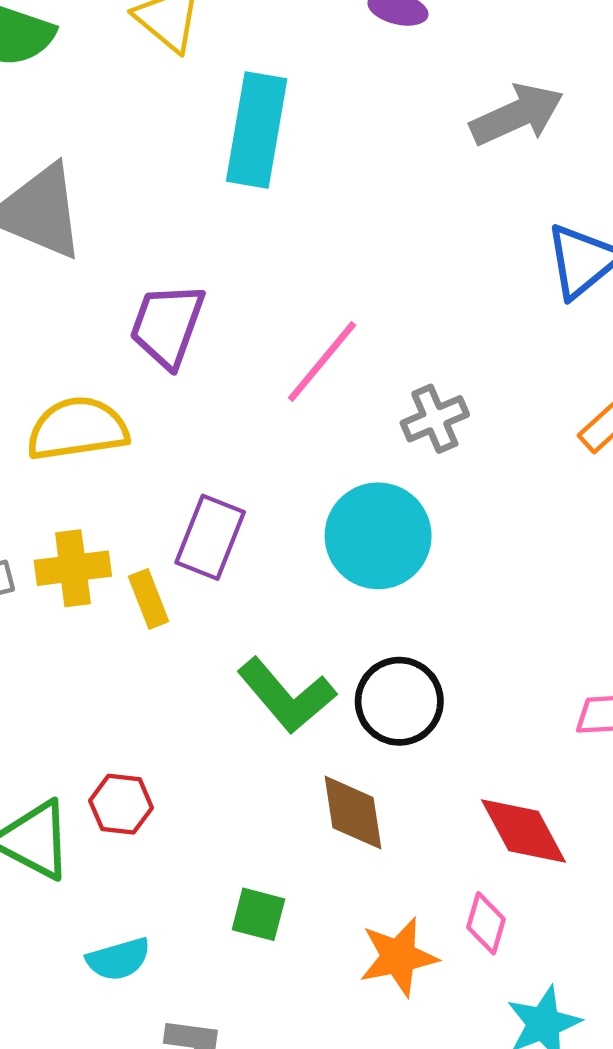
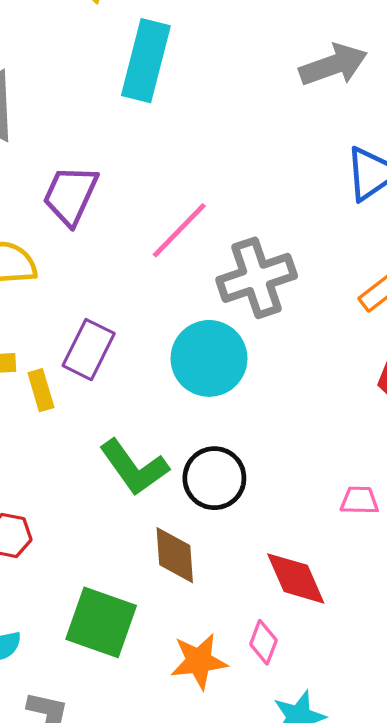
gray cross: (435, 419) -> (257, 278), size x1.6
green square: (258, 914) -> (101, 622), size x1.8

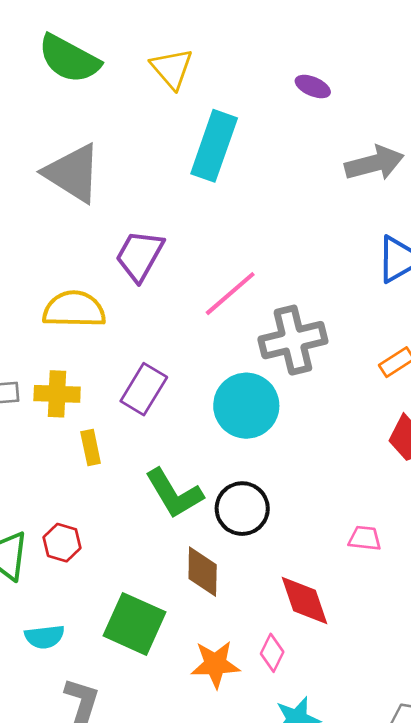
yellow rectangle: (41, 390) -> (91, 447), moved

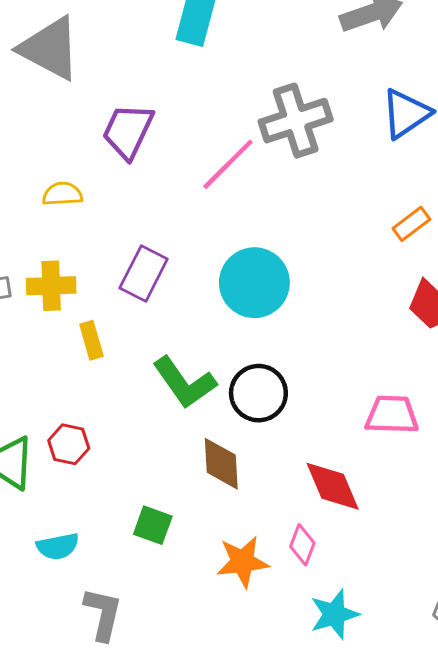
yellow semicircle: (74, 309) -> (62, 194), size x0.6
gray cross: (293, 340) -> (296, 121), moved
pink trapezoid: (365, 538) -> (392, 415), size x1.5
green square: (134, 624) -> (153, 525), size x0.6

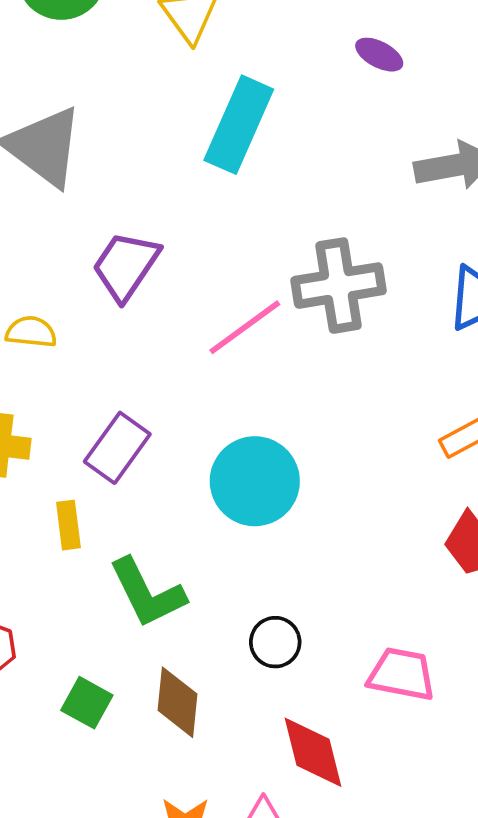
yellow rectangle: (91, 340) -> (68, 525), moved
black circle: (258, 393) -> (275, 642), moved, size x0.7
green square: (153, 525) -> (87, 703), moved

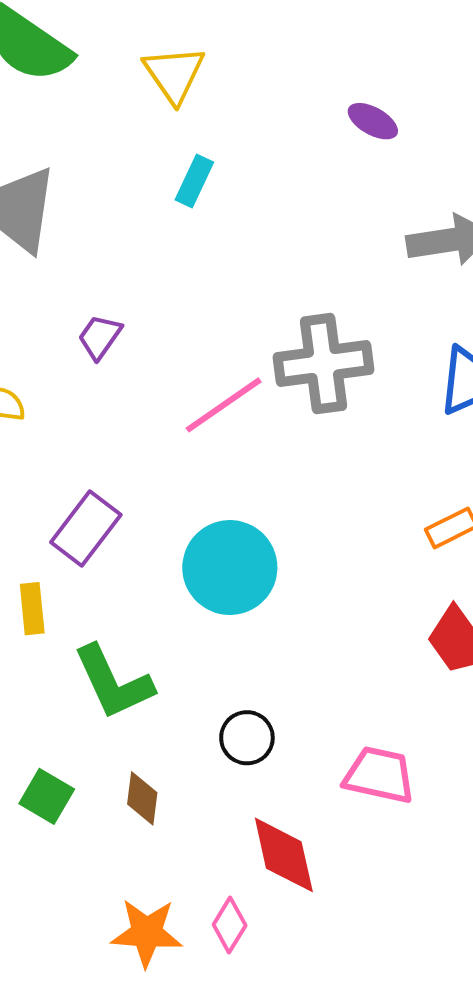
cyan rectangle: (239, 125) -> (194, 181), moved, size x0.5
purple trapezoid: (126, 266) -> (100, 337), size x0.6
brown diamond: (177, 702) -> (142, 798), size x0.7

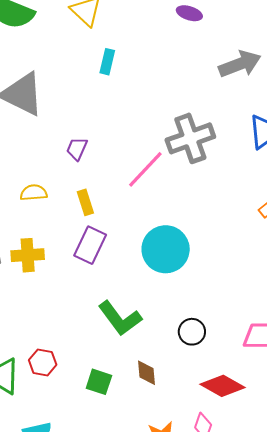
yellow rectangle: (32, 609) -> (85, 202), moved
red diamond: (284, 855) -> (222, 386), turned -36

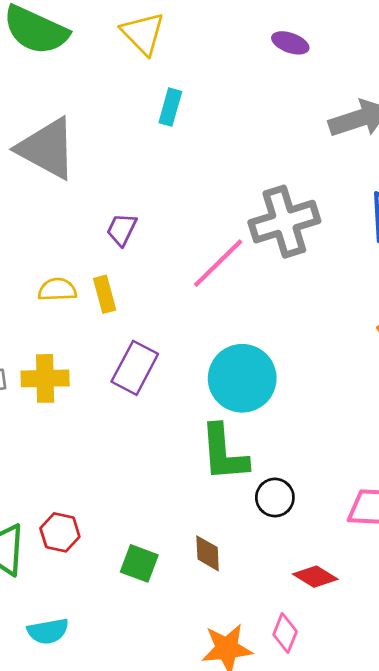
yellow rectangle: (85, 202) -> (105, 294), moved
green L-shape: (120, 318) -> (224, 453), moved, turned 30
red diamond: (222, 386) -> (315, 577), size x0.7

